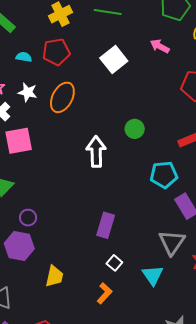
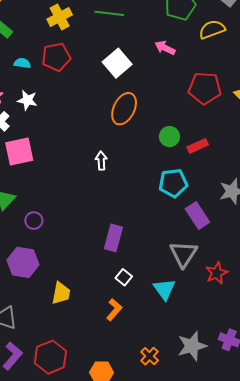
orange ellipse: (62, 97) -> (124, 109), moved
green circle: (135, 129) -> (169, 137), moved
white arrow: (96, 152) -> (101, 161), size x0.6
purple circle: (28, 218) -> (34, 221), moved

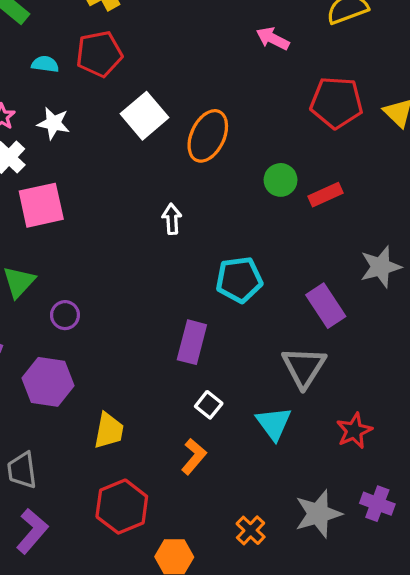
white square: (117, 63) -> (145, 116), moved
cyan pentagon: (173, 183) -> (239, 280), moved
red star: (217, 273) -> (354, 431), moved
red hexagon: (50, 357) -> (122, 507), moved

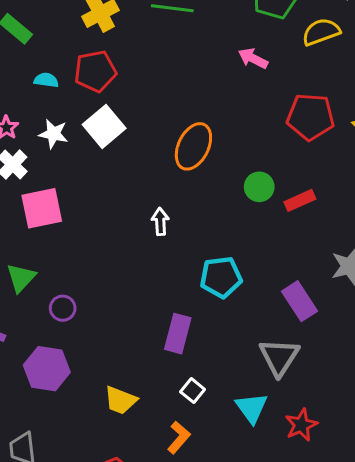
white square: (145, 116) -> (104, 126), moved
yellow trapezoid: (109, 431) -> (120, 400), moved, turned 100
red star: (354, 431) -> (301, 425), moved

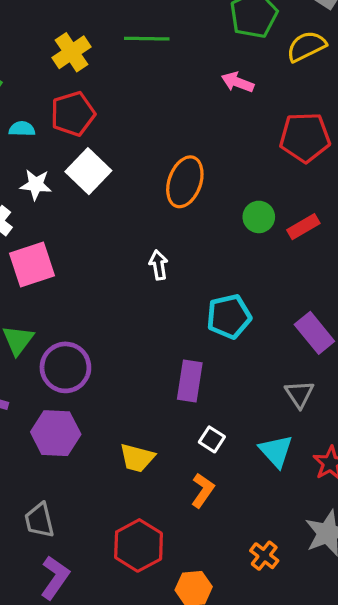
purple circle: (63, 308) -> (65, 367), size x1.8
gray triangle: (279, 357) -> (299, 394), size x0.7

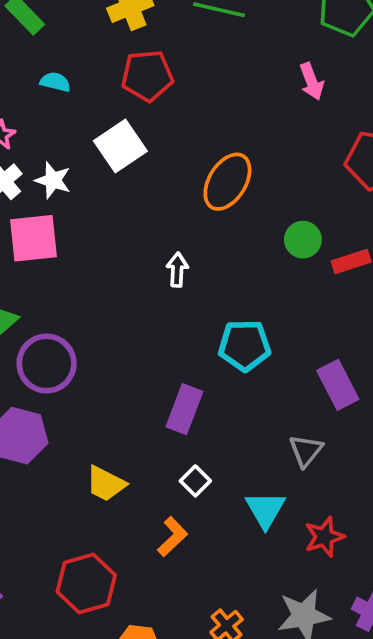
pink arrow: (238, 82) -> (312, 81), turned -144
red pentagon: (73, 114) -> (147, 76), moved
white star: (36, 185) -> (53, 180), moved

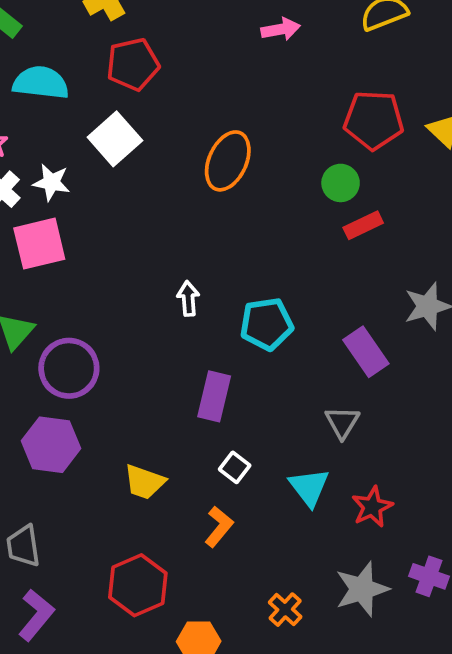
pink arrow: (312, 81) -> (281, 29), moved, turned -72
cyan semicircle: (55, 82) -> (41, 83), size x1.8
green circle: (303, 240) -> (341, 183), moved
white arrow: (177, 270) -> (188, 298), moved

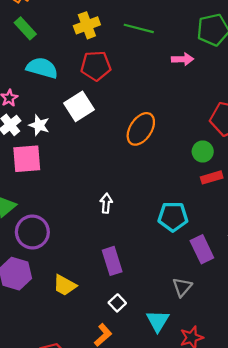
cyan pentagon: (267, 324) -> (173, 217), moved
purple rectangle: (214, 396) -> (112, 261), turned -40
yellow trapezoid: (145, 482) -> (65, 285), moved

